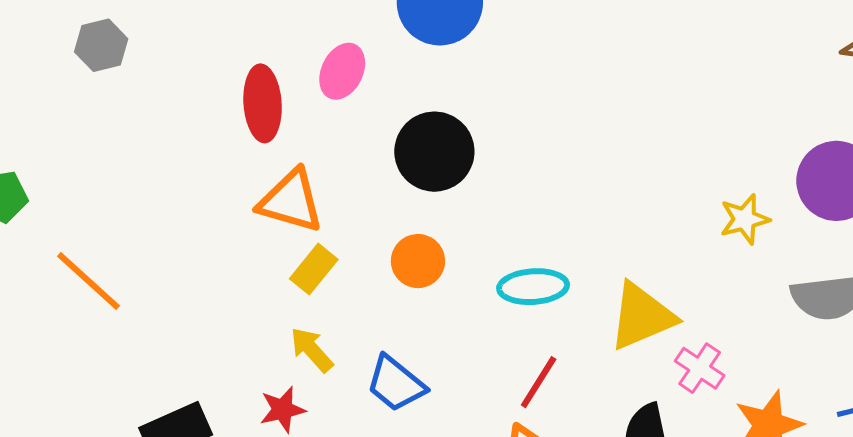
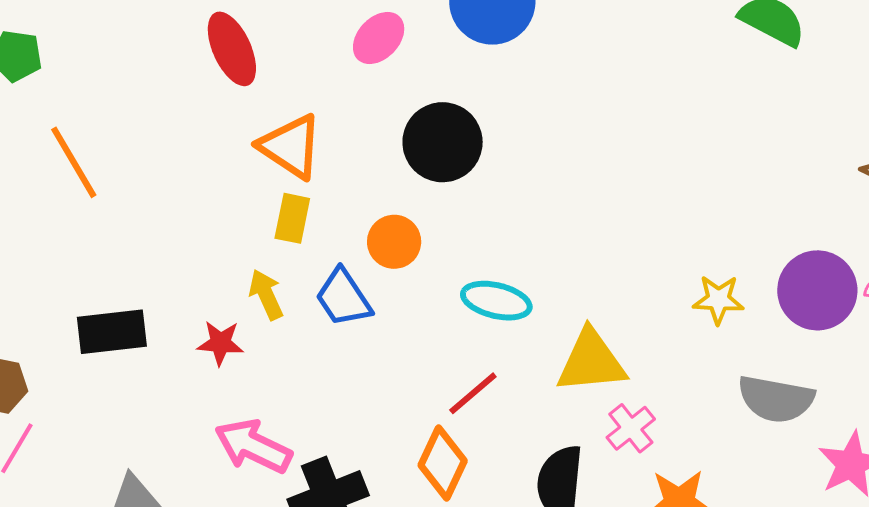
red ellipse: (263, 103) -> (232, 49), moved, turned -38
yellow rectangle: (314, 269) -> (292, 218), turned -45
blue trapezoid: (396, 384) -> (343, 298), moved

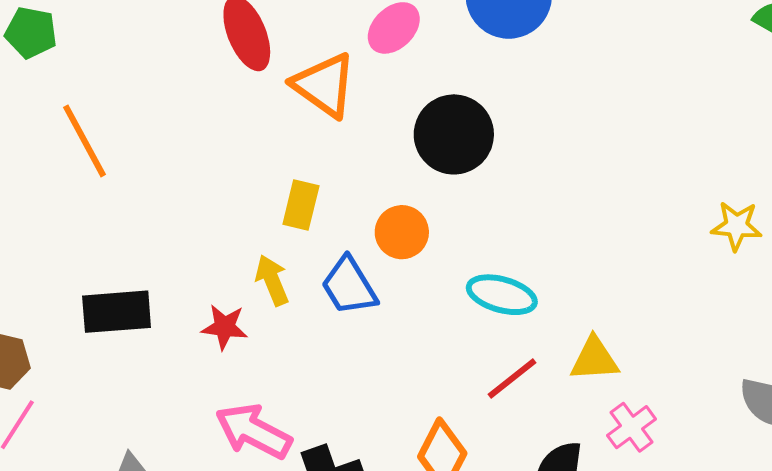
orange triangle: (291, 146) -> (324, 85), moved
yellow star: (718, 300) -> (737, 226), moved
yellow triangle: (591, 362) -> (594, 359), size x0.7
red line: (473, 393) -> (512, 379), moved

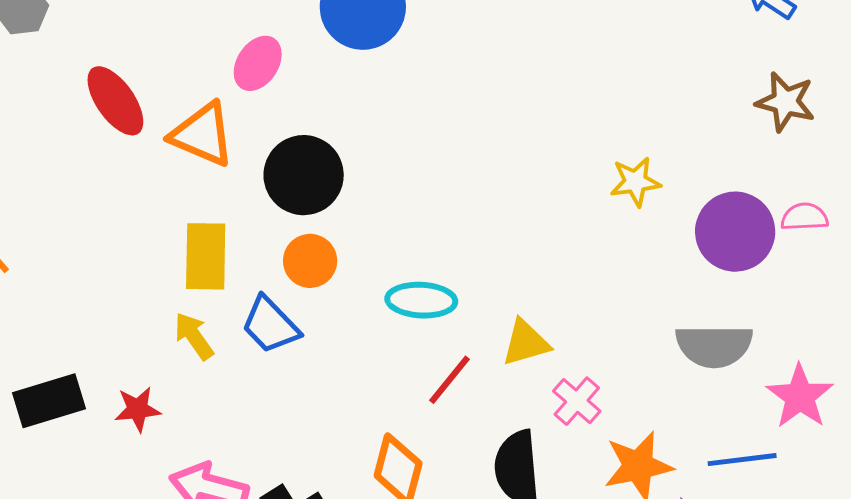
black circle: (454, 134) -> (304, 175), moved
yellow rectangle: (301, 205) -> (206, 256), size x1.4
red star: (225, 327) -> (138, 409), moved

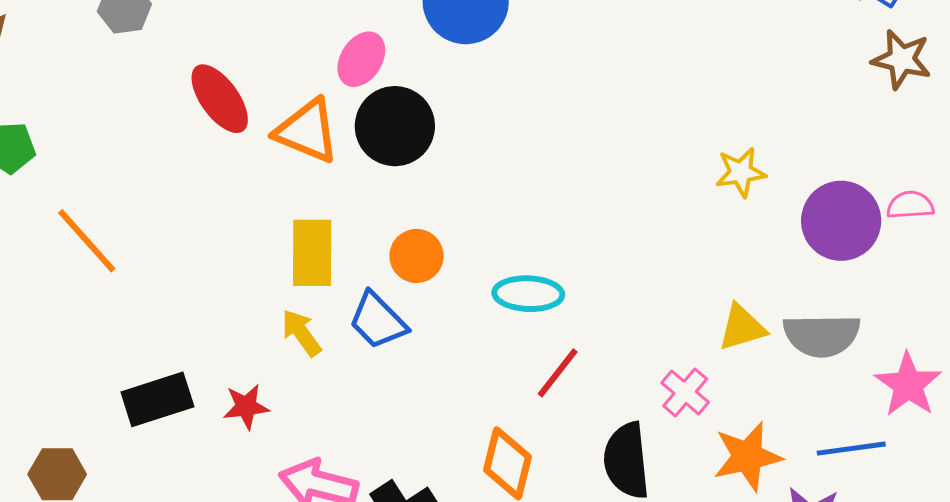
brown star: (785, 102) -> (902, 59), moved
black circle: (304, 175) -> (395, 126), moved
yellow triangle: (526, 343) -> (742, 328), moved

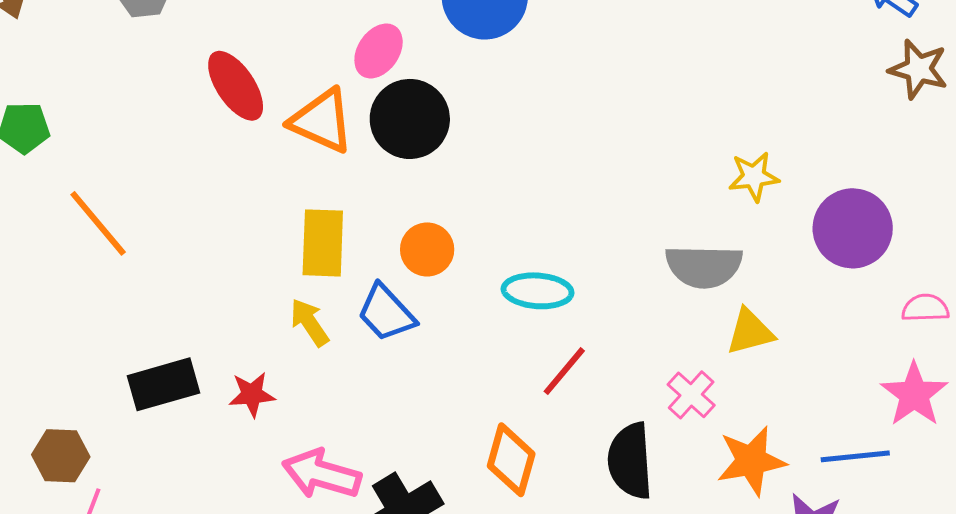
pink semicircle: (910, 205) -> (925, 308), moved
gray semicircle: (822, 335) -> (704, 266), moved

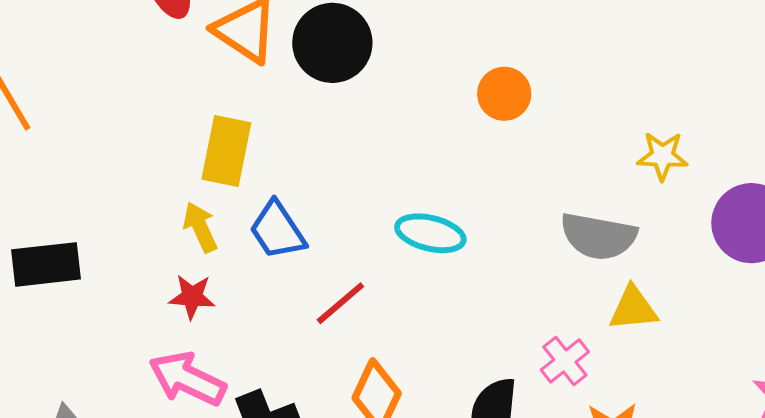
orange circle: (427, 249) -> (504, 94), moved
red line: (564, 371) -> (340, 303), moved
red star: (252, 394) -> (192, 297), moved

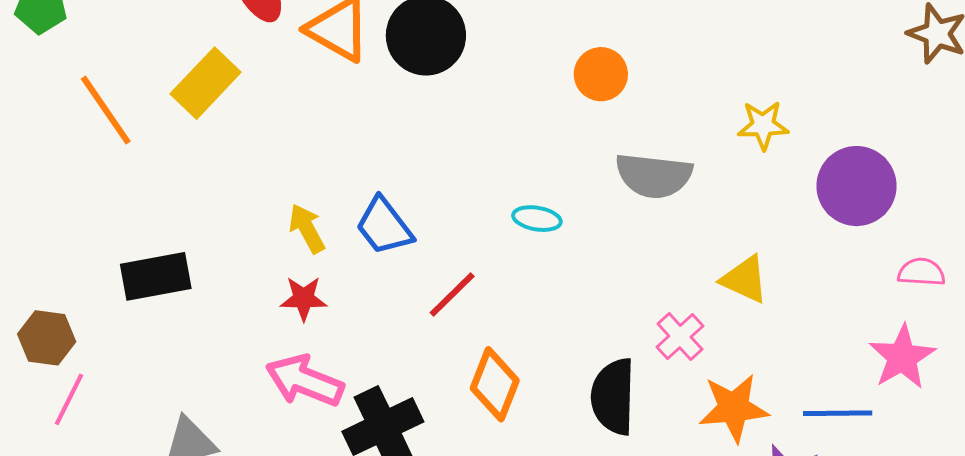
yellow rectangle: (226, 151) -> (206, 83), moved, turned 36
cyan ellipse: (430, 233) -> (537, 219), size x0.7
gray semicircle: (598, 236) -> (654, 176), moved
yellow triangle: (633, 308) -> (745, 279), turned 34

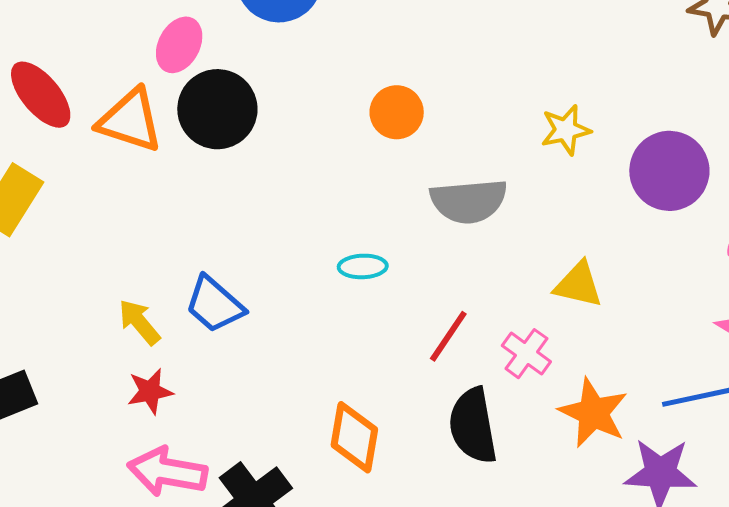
red line: (452, 295) -> (448, 336), moved
orange star: (734, 408) -> (593, 413), turned -30

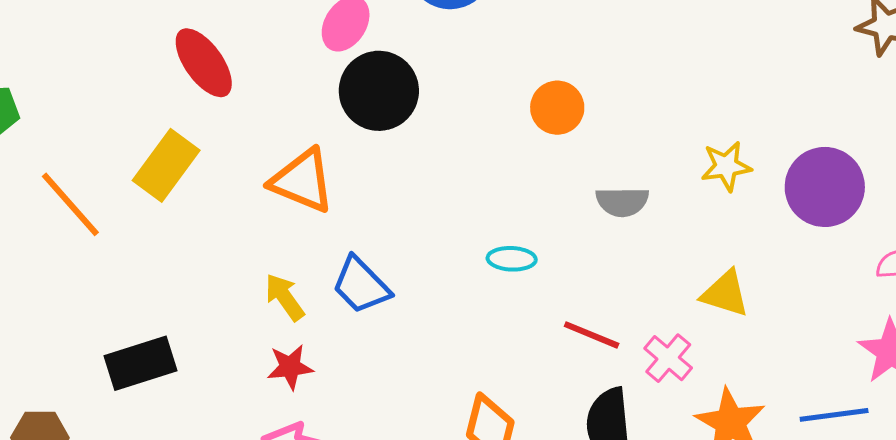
orange triangle: (130, 120) -> (302, 181), moved
yellow star: (566, 130) -> (726, 166), moved
gray semicircle: (469, 201) -> (622, 202), size x0.7
red line: (448, 336) -> (592, 335), turned 74

